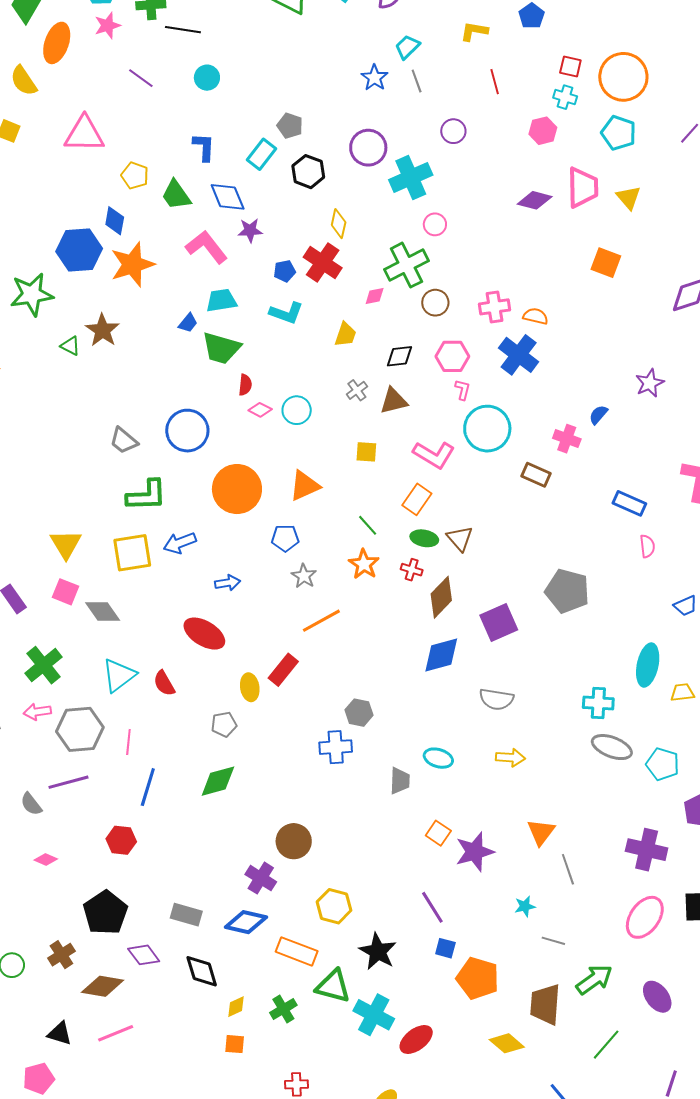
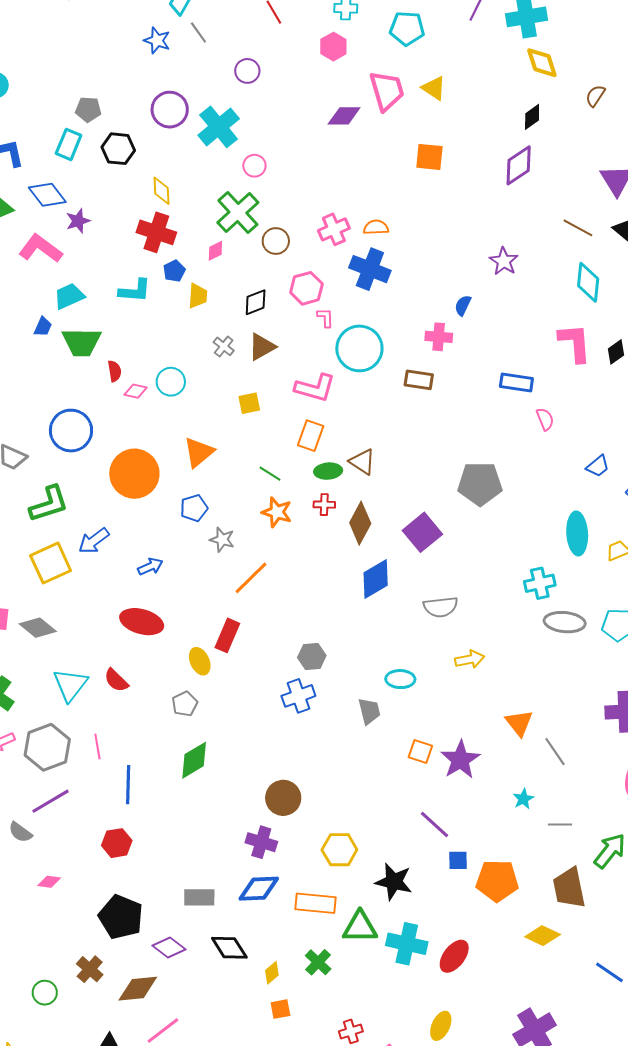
blue pentagon: (285, 271) -> (174, 271), moved

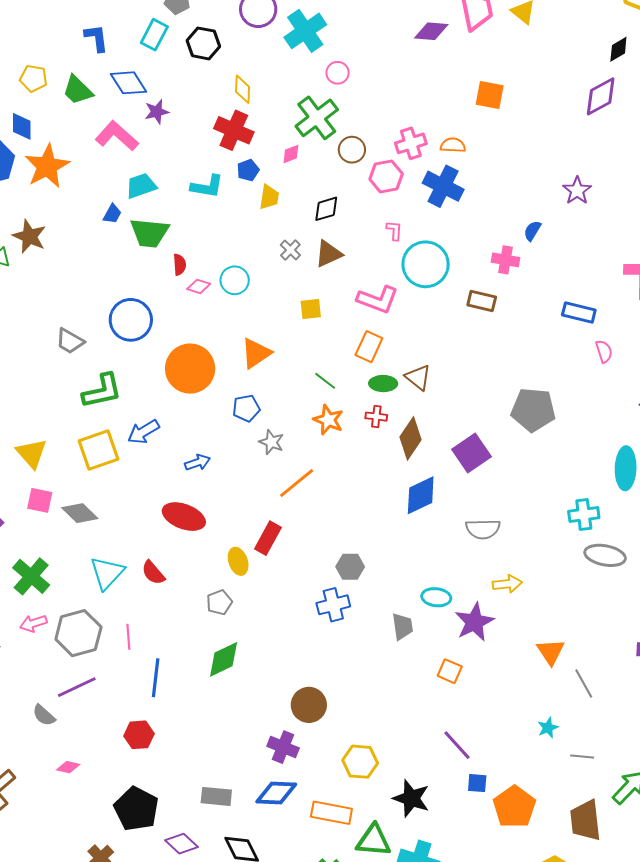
orange square: (429, 157) -> (490, 95), moved
pink hexagon: (306, 288) -> (386, 177), moved
purple star: (460, 760) -> (474, 622), moved
orange pentagon: (497, 881) -> (514, 807), turned 30

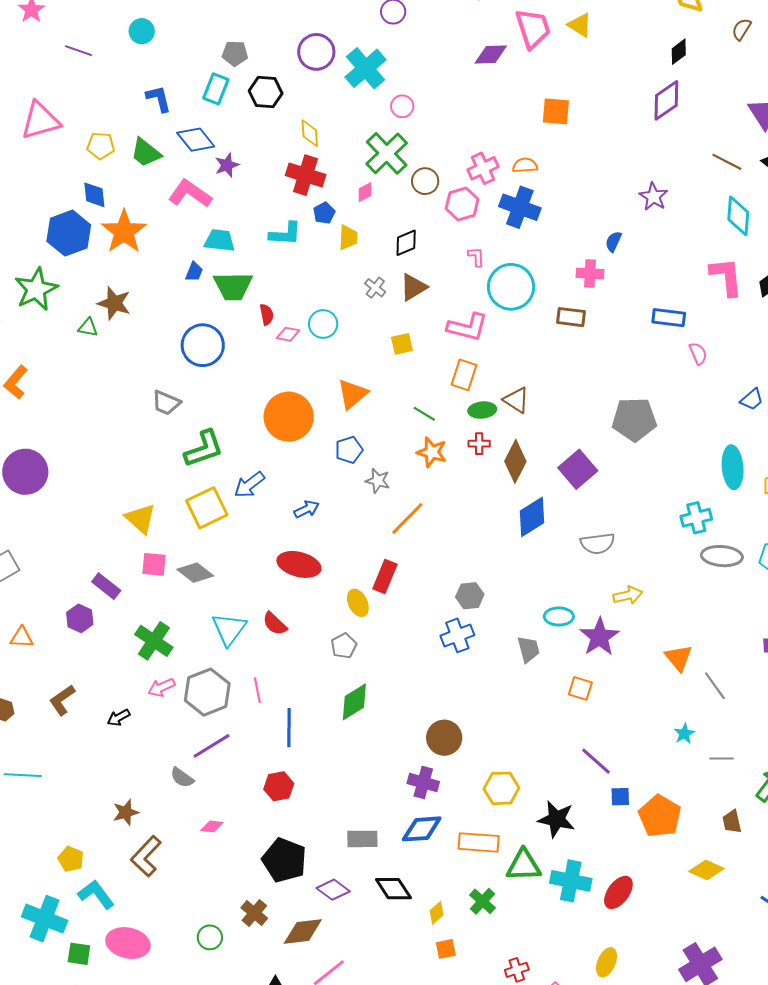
cyan trapezoid: (141, 186) -> (220, 240), turned 32
blue circle: (131, 320) -> (203, 345), moved
brown trapezoid: (585, 820) -> (732, 822), size x0.6

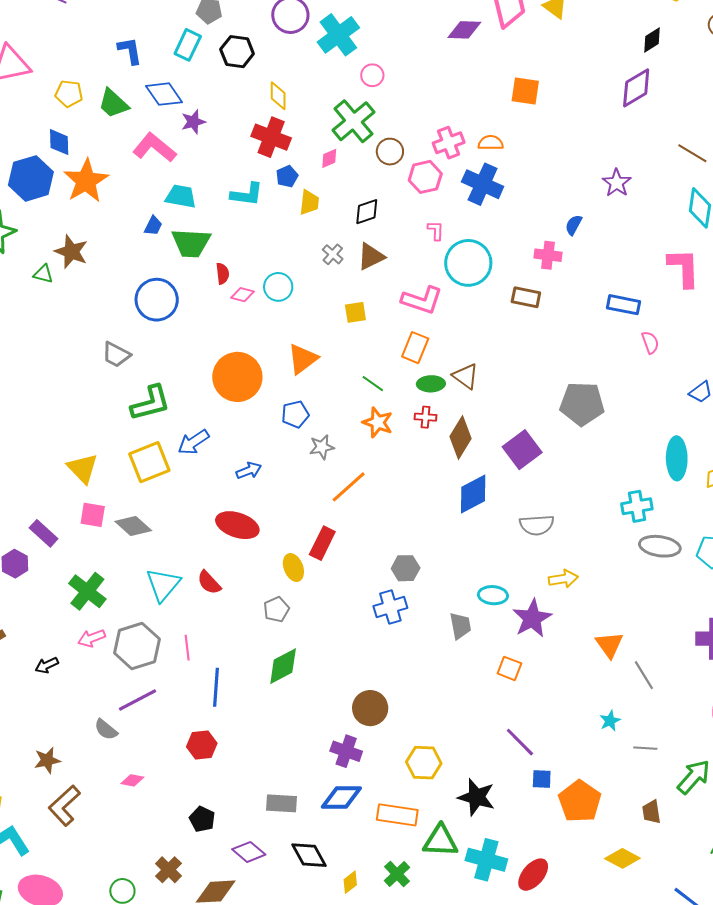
gray star: (378, 481) -> (322, 447), turned -30
black pentagon: (284, 860) -> (202, 819), size x0.6

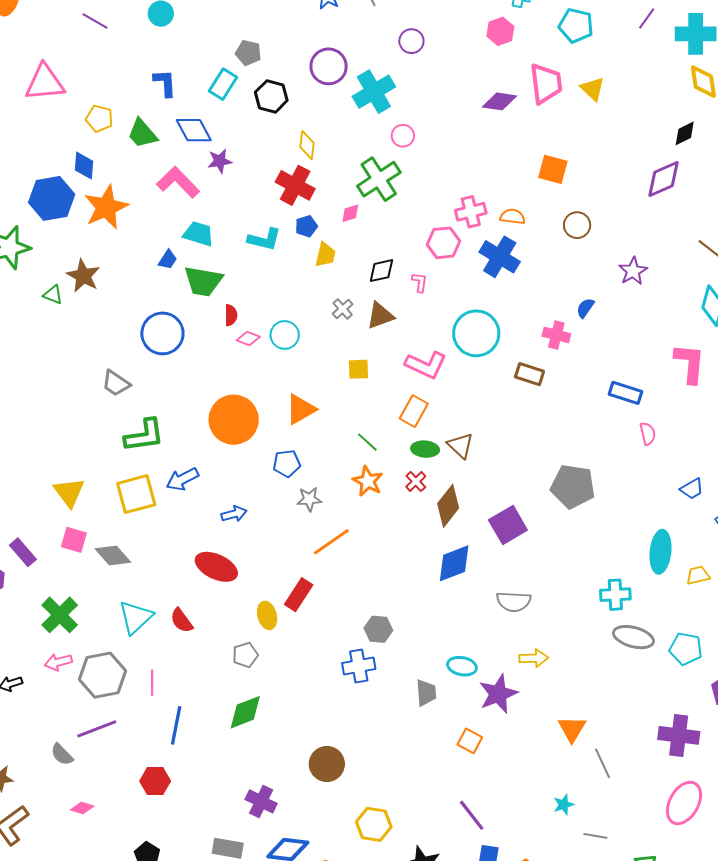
brown circle: (390, 152) -> (577, 225), moved
pink L-shape: (436, 230) -> (420, 282), moved
red cross: (425, 417) -> (416, 481), turned 35
purple cross: (346, 751) -> (261, 801), moved

